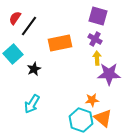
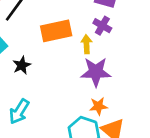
yellow arrow: (97, 58) -> (86, 44), moved
purple star: (109, 74) -> (96, 72), moved

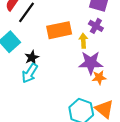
orange star: (98, 106) -> (99, 77), moved
cyan arrow: (19, 111) -> (30, 73), moved

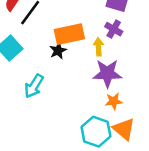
black star: (32, 57) -> (58, 51), moved
orange star: (99, 77) -> (114, 101), moved

